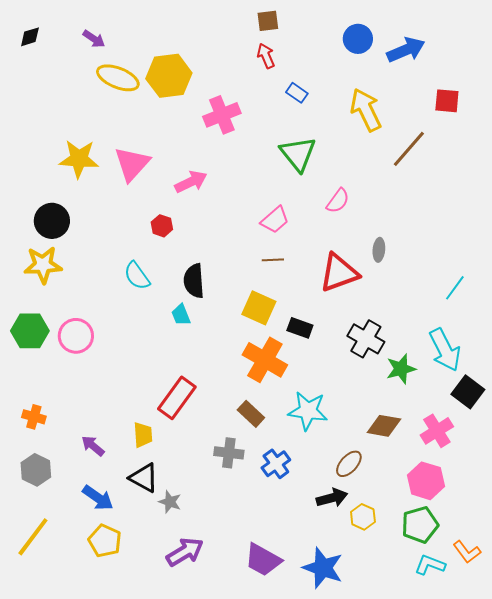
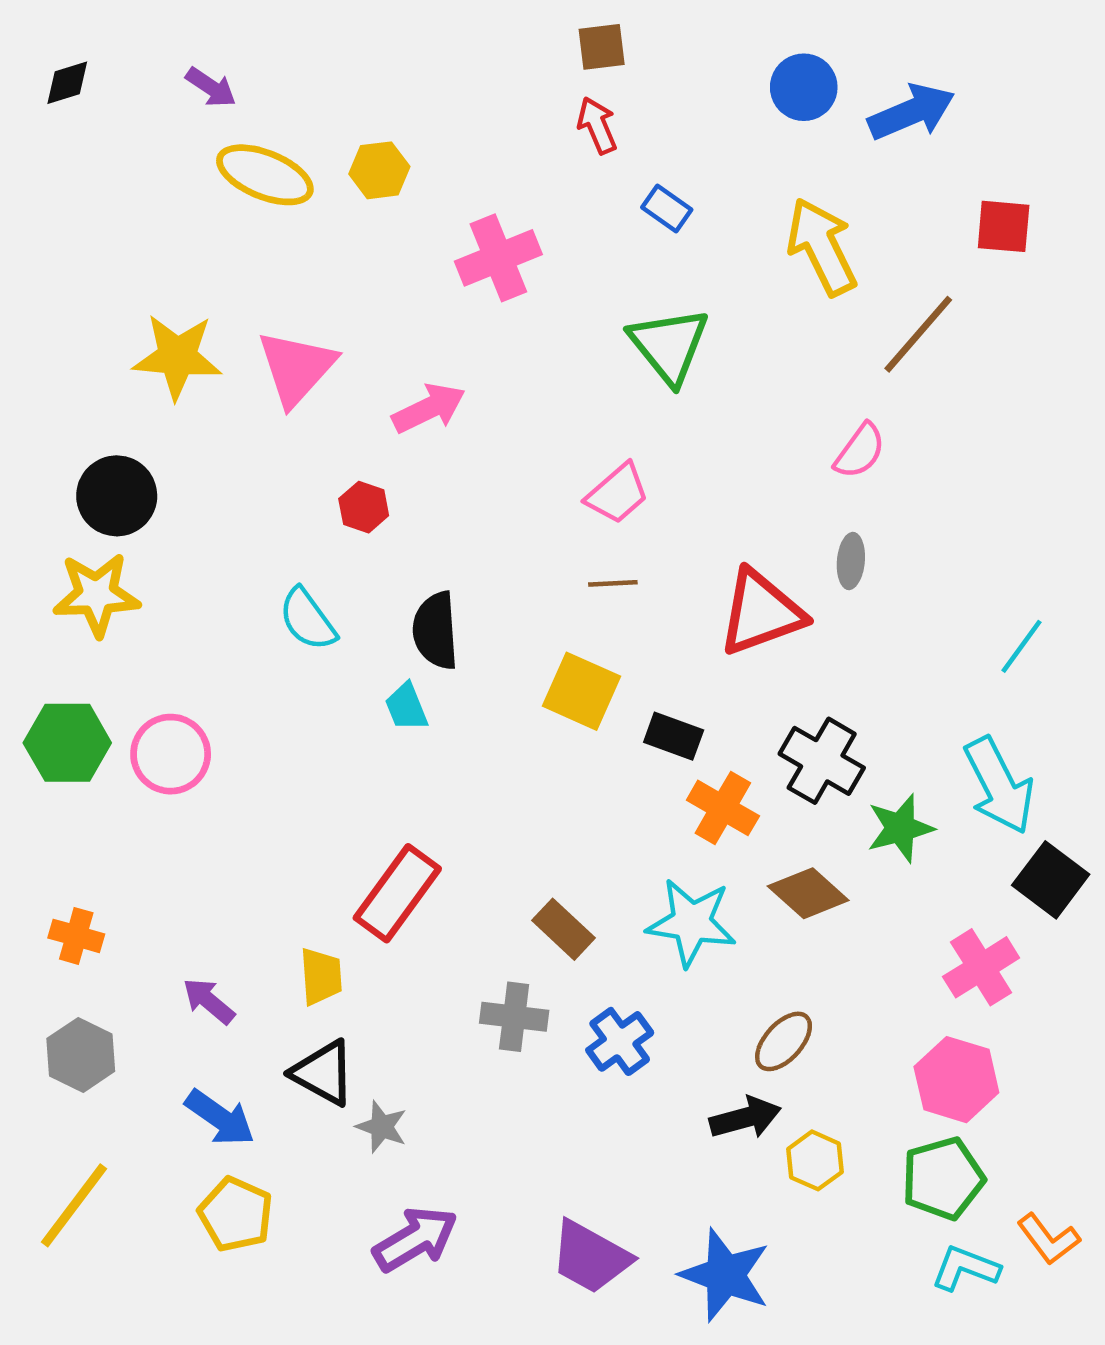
yellow hexagon: (169, 76) -> (379, 170), size x0.6
pink semicircle: (338, 201) -> (860, 451), moved
orange cross: (265, 360) -> (723, 808), moved, size x0.7
brown diamond: (384, 426) -> (808, 893), moved, turned 32

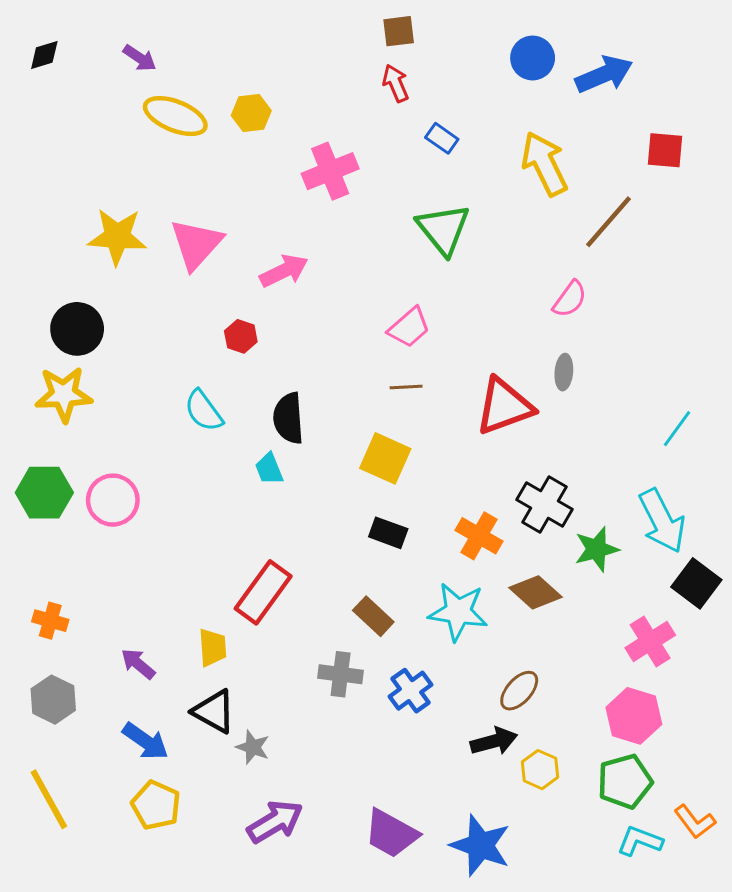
black rectangle: (674, 736) -> (388, 533), moved
yellow line: (74, 1205) -> (49, 799), turned -66

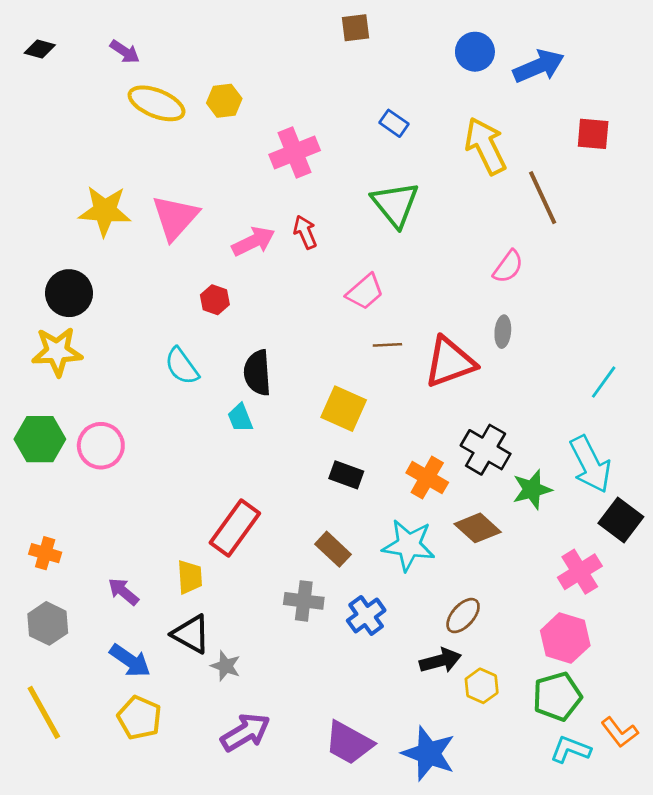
black diamond: (44, 55) -> (40, 49), turned 32
red arrow: (396, 83) -> (305, 232), moved
brown line: (608, 222) -> (543, 198), turned -66
brown line: (406, 387) -> (387, 345), moved

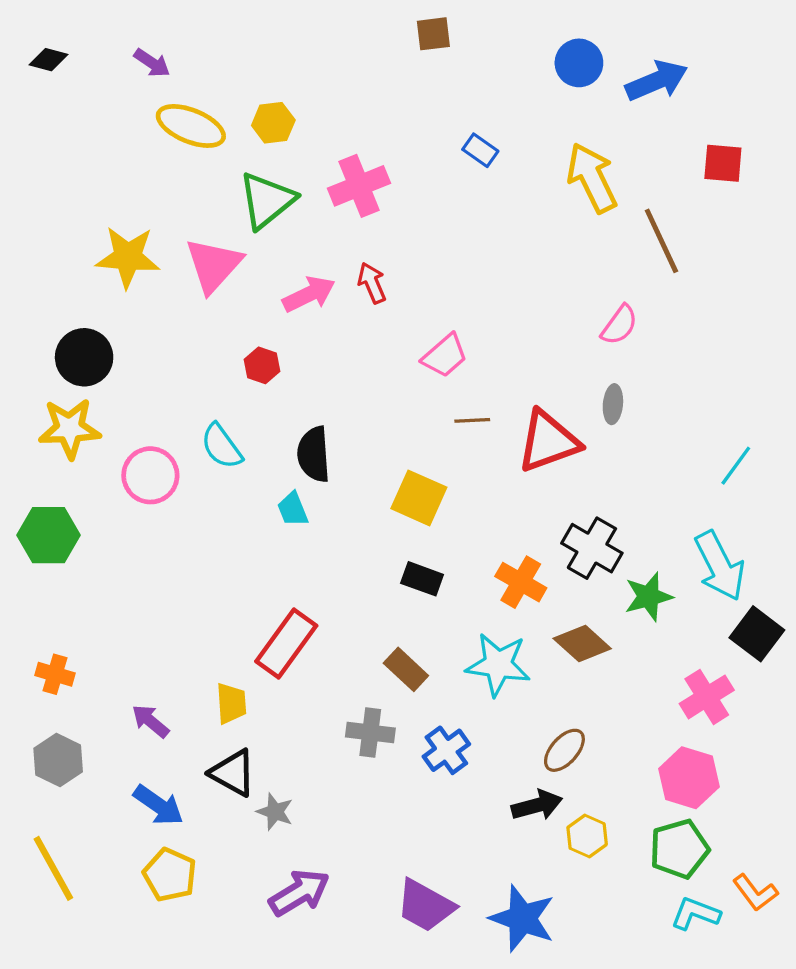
green triangle: (395, 204) -> (267, 200), moved, turned 30
pink circle: (101, 446) -> (150, 475), moved

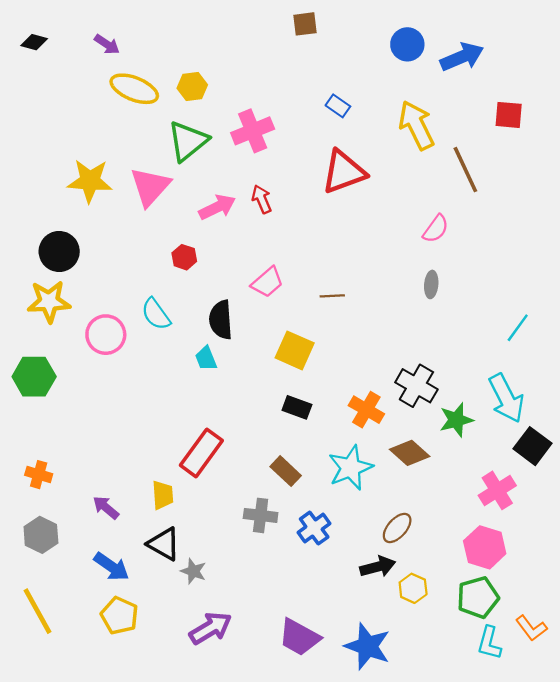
pink trapezoid: (445, 356) -> (267, 282), moved
red triangle: (548, 441) -> (344, 172), moved
cyan star: (498, 665) -> (350, 468), turned -30
cyan L-shape: (695, 914) -> (489, 643), turned -96

